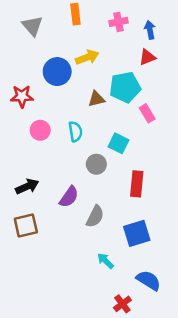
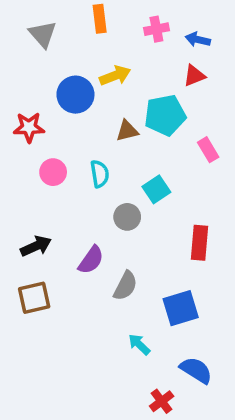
blue arrow: (150, 30) -> (198, 39), turned -66
pink rectangle: (147, 113) -> (208, 150), moved
cyan square: (118, 143) -> (156, 189), turned 30
red rectangle: (137, 184) -> (200, 243), moved

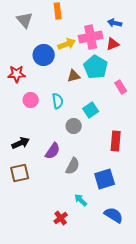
pink cross: (156, 29) -> (91, 37), moved, size x1.6
cyan pentagon: (165, 115) -> (96, 67), turned -30
red cross: (162, 401) -> (61, 218), moved

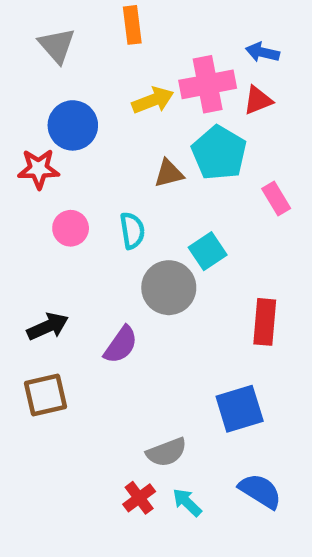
blue circle: (44, 55) -> (73, 125), moved
gray circle: (74, 126) -> (169, 288), size x1.5
gray semicircle: (73, 166) -> (167, 452), moved, turned 42
cyan arrow: (81, 200) -> (187, 502), moved

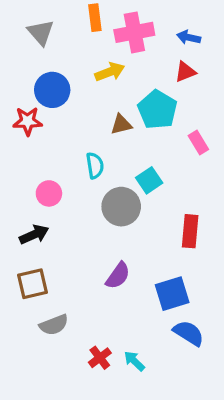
pink cross: (208, 84) -> (134, 32), moved
pink circle: (71, 228) -> (49, 193), moved
purple semicircle: (121, 345) -> (118, 276), moved
gray semicircle: (167, 452) -> (54, 325), moved
blue semicircle: (260, 491) -> (189, 333), moved

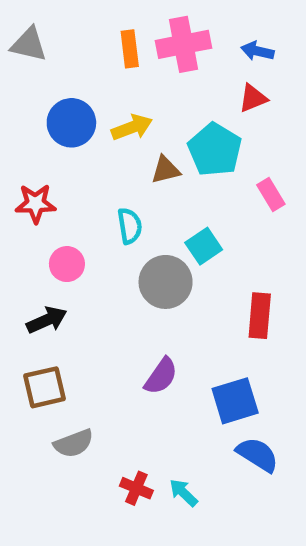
orange rectangle: (95, 18) -> (130, 49), moved
gray triangle: (41, 32) -> (29, 44), moved, turned -36
yellow arrow: (110, 72) -> (132, 127), moved
red star: (28, 121) -> (36, 204), moved
red cross: (100, 358) -> (136, 488), turned -30

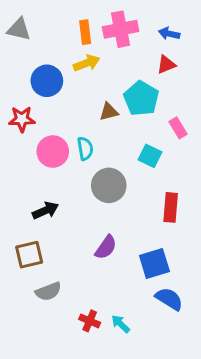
yellow arrow: (132, 127) -> (87, 63), moved
red star: (36, 204) -> (22, 119), moved
cyan square: (204, 246) -> (150, 156), moved, turned -30
pink circle: (67, 264) -> (53, 152), moved, size x1.4
black arrow: (47, 320) -> (45, 210), moved

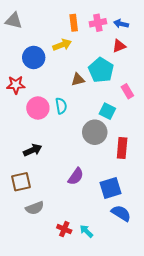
pink cross: (121, 29) -> (98, 23), moved, size x0.7
orange rectangle: (85, 32) -> (74, 23), moved
gray circle: (109, 185) -> (95, 132), moved

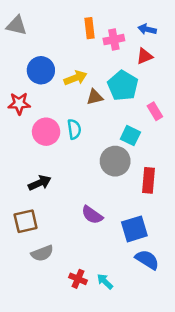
pink cross: (98, 23) -> (114, 40), moved
yellow arrow: (62, 45) -> (75, 78), moved
purple semicircle: (76, 176) -> (92, 215), turned 90

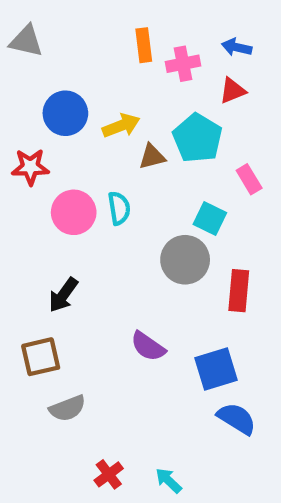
black arrow: (40, 183) -> (63, 295), turned 150
red cross: (78, 279) -> (109, 474), moved, turned 30
cyan arrow: (105, 281) -> (169, 481), moved

